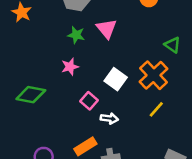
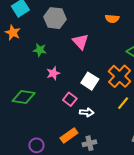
green star: (76, 35) -> (40, 50), moved

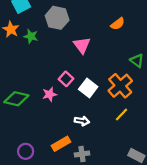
orange semicircle: (112, 19) -> (118, 24), turned -48
green star: (40, 50) -> (31, 36), moved
pink star: (53, 73) -> (50, 94), moved
pink square: (70, 99) -> (66, 79), moved

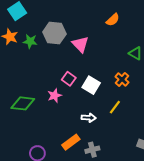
gray hexagon: (57, 18) -> (54, 33), moved
orange cross: (120, 86) -> (122, 79), size x0.6
yellow line: (122, 115) -> (115, 107), moved

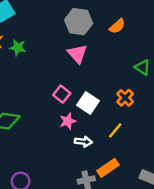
gray hexagon: (54, 33) -> (79, 22), moved
pink star: (54, 96) -> (68, 121), moved
orange rectangle: (71, 142) -> (108, 168), moved

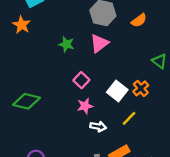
green star: (18, 48) -> (66, 44), moved
pink triangle: (77, 54) -> (99, 43), turned 30
white square: (88, 103) -> (117, 91), moved

